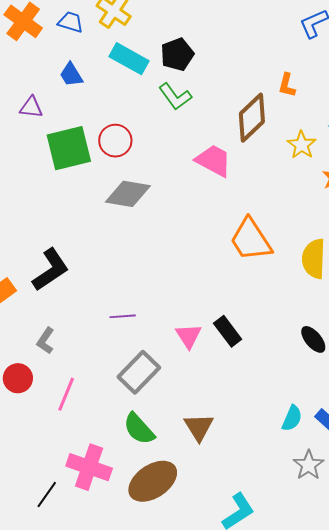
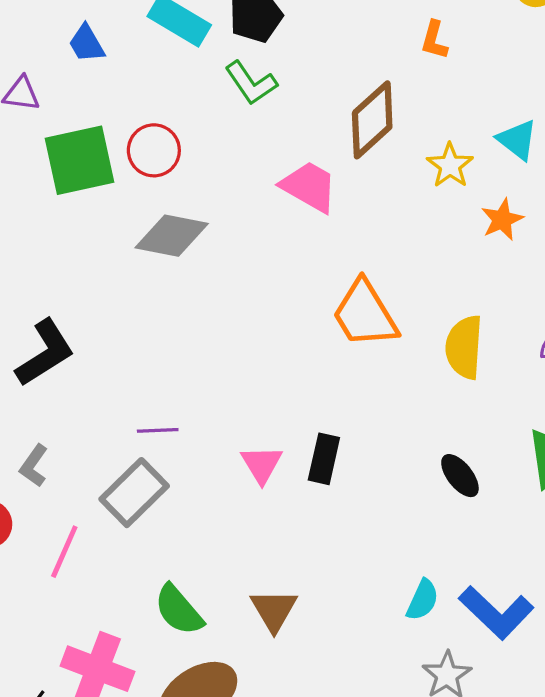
orange L-shape: (287, 85) -> (434, 40), moved
black rectangle: (228, 331) -> (324, 459), turned 48
gray rectangle: (139, 372) -> (134, 493), moved

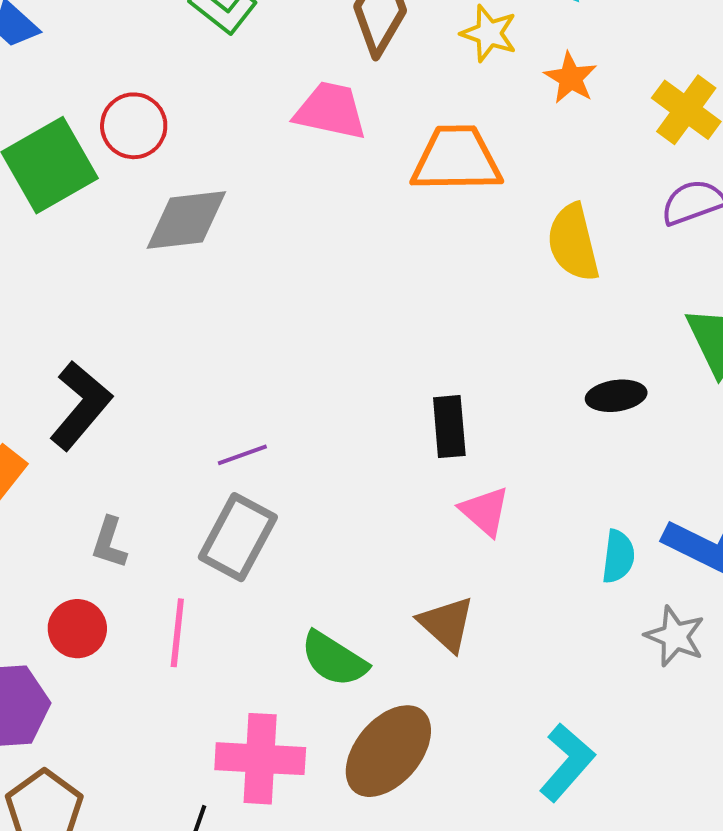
orange trapezoid: (365, 314) -> (456, 159), moved, turned 138
pink triangle: (262, 464) -> (485, 511), moved
black ellipse: (460, 476) -> (616, 396), turned -42

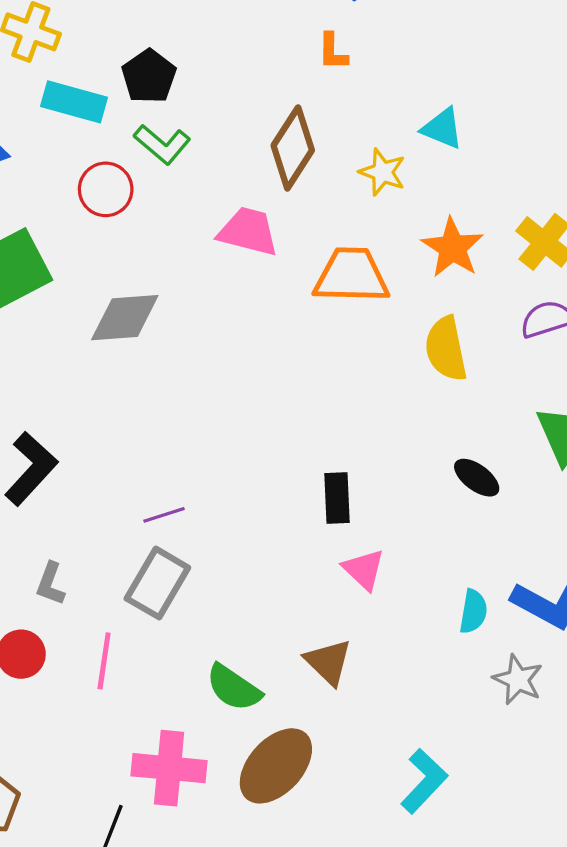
orange star: (571, 78) -> (452, 248), moved, size x1.4
red circle: (134, 126) -> (106, 189), moved
black ellipse: (616, 396) -> (477, 478), turned 42

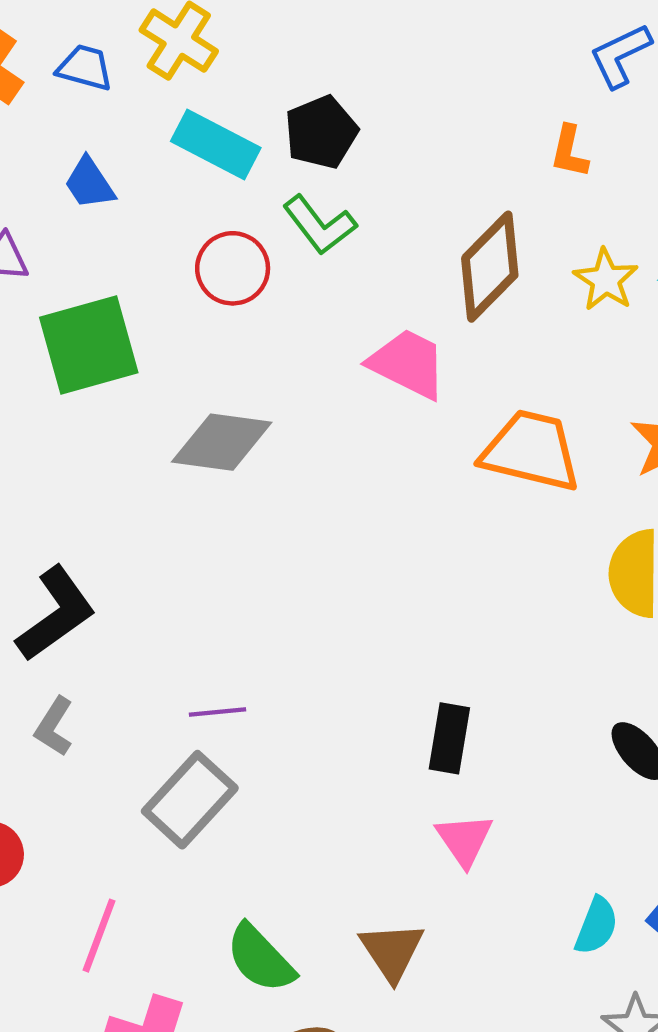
yellow star: (382, 172) -> (606, 280), moved
gray L-shape: (50, 584) -> (54, 727), moved
pink line: (104, 661) -> (99, 936), moved

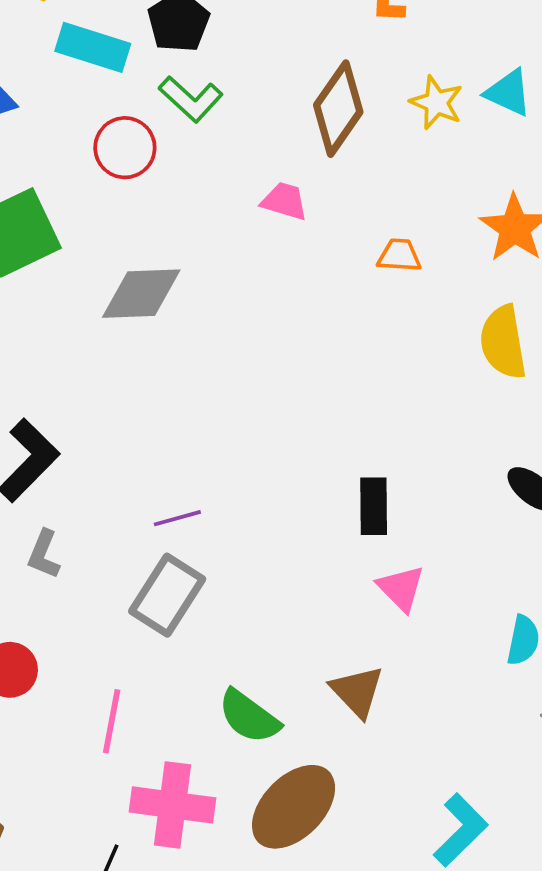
pink trapezoid: (408, 364) -> (284, 201), size x0.7
orange trapezoid: (531, 451) -> (399, 255), size x0.5

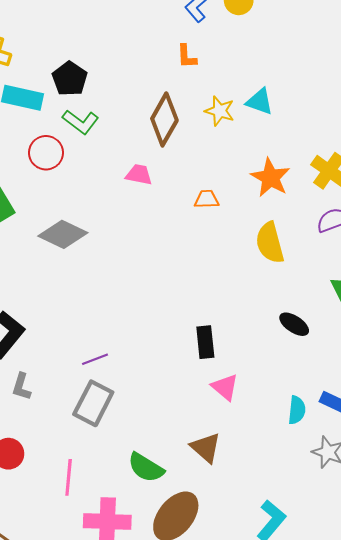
gray diamond: (141, 294) -> (63, 234), turned 33

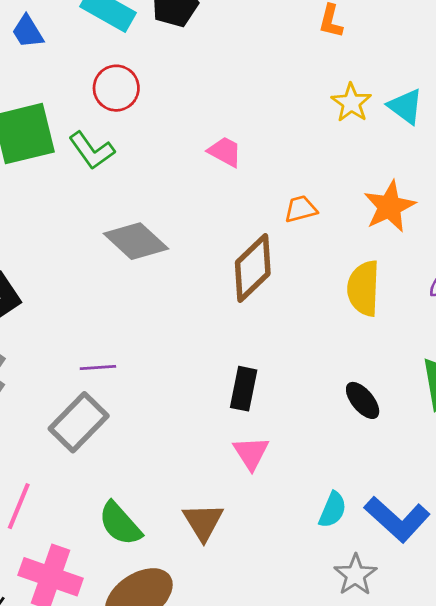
brown diamond: (164, 119) -> (253, 268), moved
green L-shape: (81, 122) -> (92, 150), moved
orange trapezoid: (207, 199) -> (301, 209), turned -30
gray diamond: (63, 234) -> (136, 241), moved

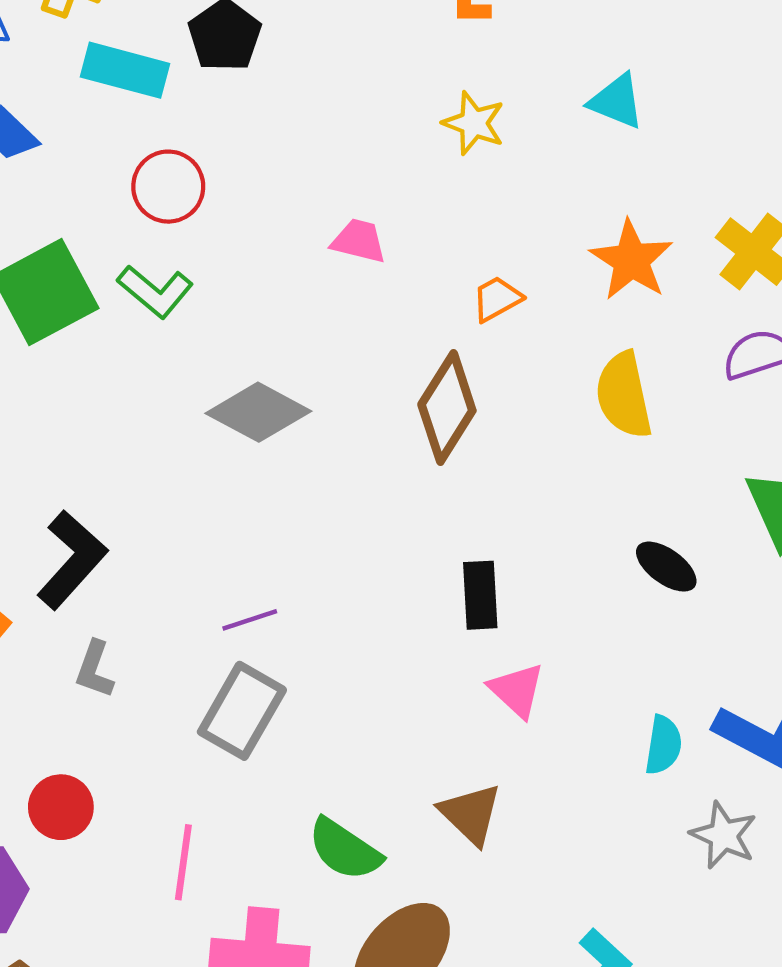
yellow star: (351, 103) -> (474, 123), moved

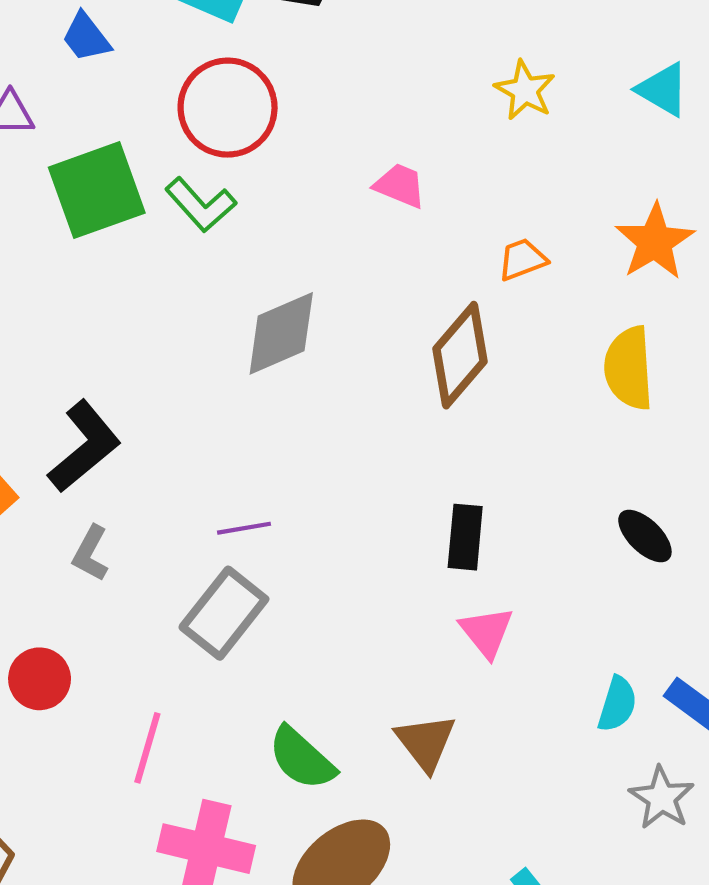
red circle: (168, 187) -> (228, 108), size x1.4
gray diamond: (258, 412) -> (281, 333), turned -60

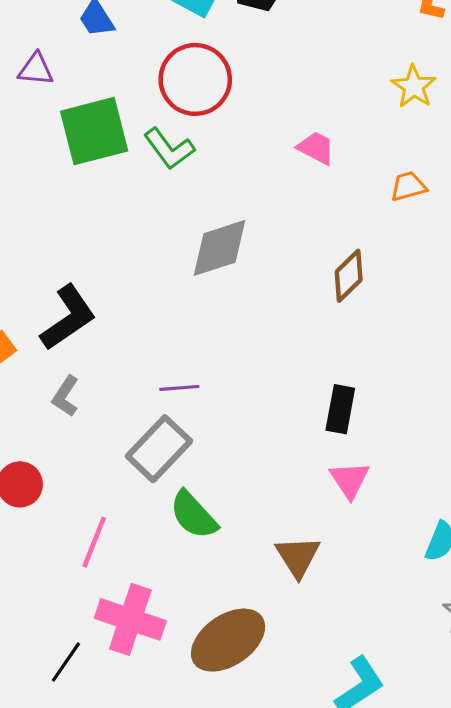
orange trapezoid: (522, 259) -> (408, 186), moved
brown diamond: (460, 355) -> (349, 276), size x0.7
green semicircle: (302, 758) -> (194, 515), moved

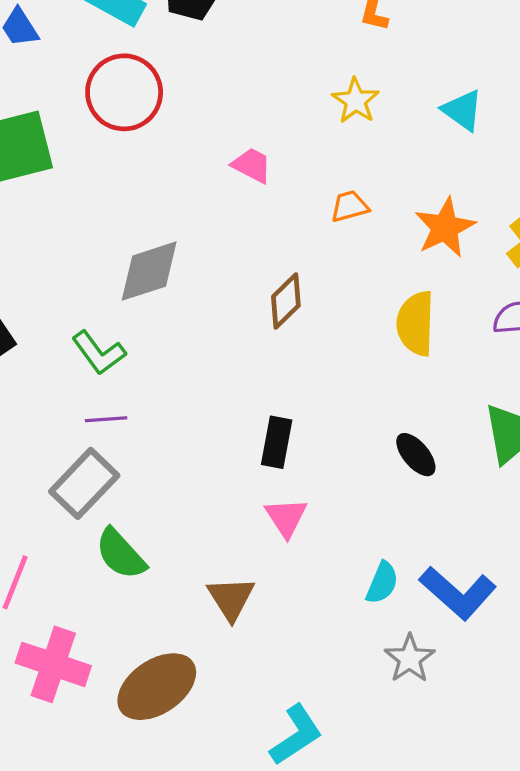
green L-shape: (169, 149) -> (99, 353), moved

